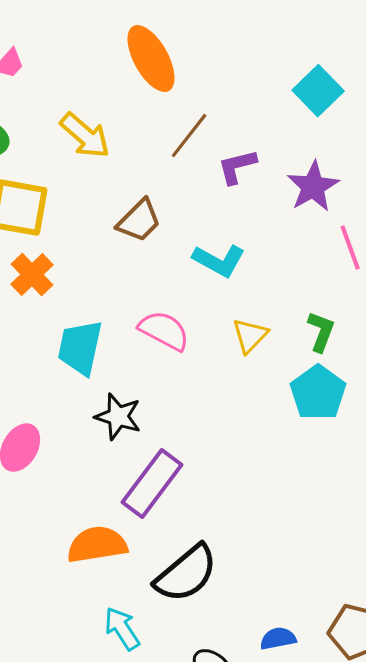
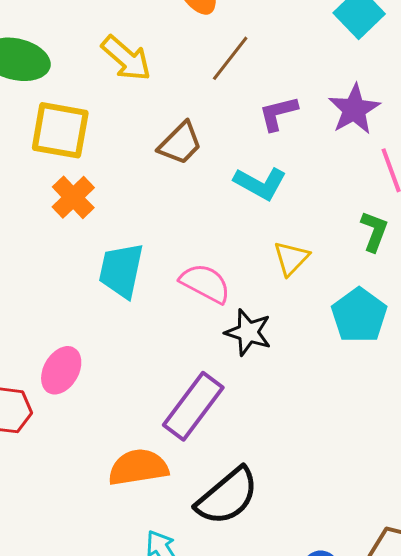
purple L-shape: (237, 167) -> (278, 113), moved
pink semicircle: (164, 331) -> (205, 283), moved
green L-shape: (321, 332) -> (374, 231), moved
black star: (118, 417) -> (248, 332), moved

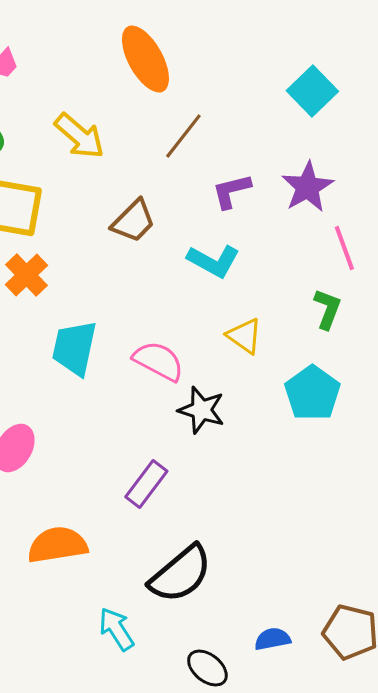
yellow triangle: (291, 258) -> (244, 336), turned -39
purple rectangle: (193, 406) -> (146, 484), size x0.7
orange semicircle: (138, 467) -> (57, 545), moved

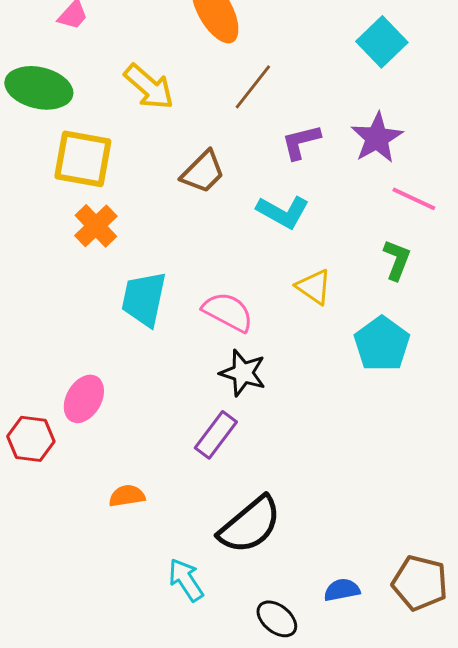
pink line: (344, 248) -> (414, 199), turned -45
black star: (201, 410) -> (243, 373), moved
orange semicircle: (57, 545) -> (127, 496), size x0.6

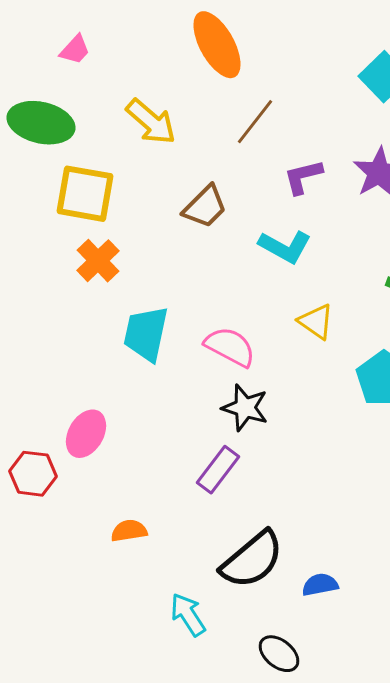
blue semicircle: (342, 590) -> (320, 585), moved

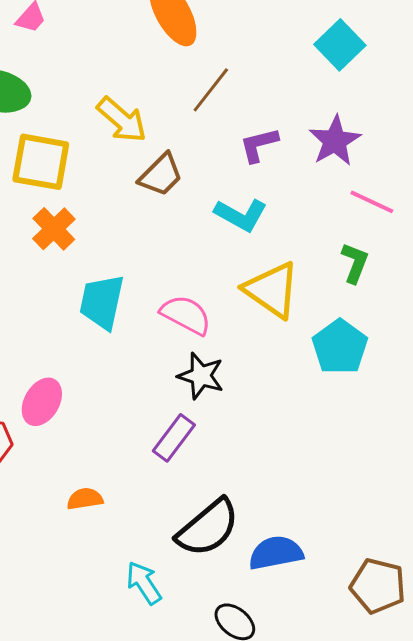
yellow arrow: (151, 122) -> (122, 120), moved
yellow triangle: (316, 322) -> (272, 290), size x1.6
blue semicircle: (320, 585) -> (276, 553), size x1.5

